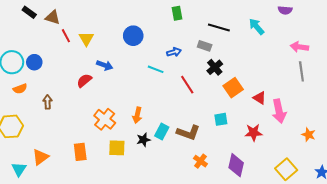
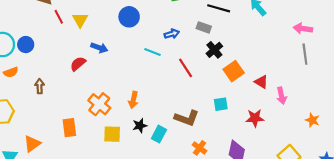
pink arrow: (279, 111) -> (282, 96), size x0.7
cyan rectangle: (162, 132) -> (159, 134), moved
orange rectangle: (80, 152) -> (69, 128), moved

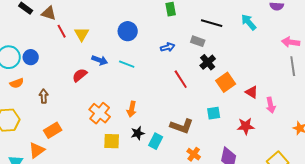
cyan line: (153, 52) -> (127, 64), moved
orange rectangle: (69, 128) -> (53, 130), moved, turned 66

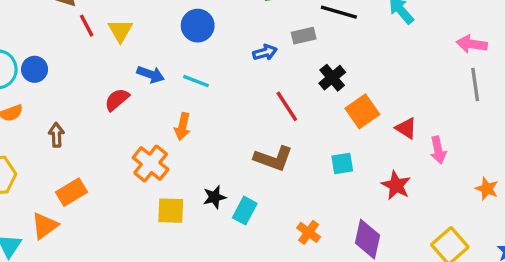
gray rectangle: (198, 41) -> (304, 36), moved, turned -32
orange arrow: (132, 109) -> (183, 126), moved
brown L-shape: (182, 126) -> (273, 158), moved
red star: (246, 126) -> (396, 185), turned 30

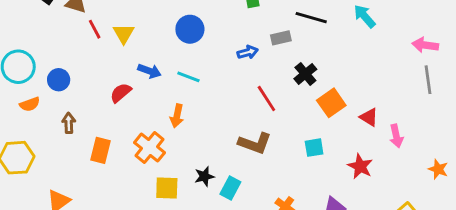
blue circle: (35, 69) -> (59, 80), moved
orange rectangle: (72, 192) -> (100, 150), moved, turned -45

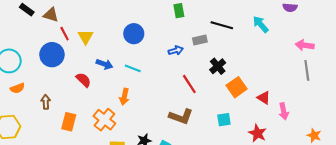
blue circle: (59, 80) -> (52, 55), moved, size x1.5
red semicircle: (121, 93) -> (83, 80), turned 84

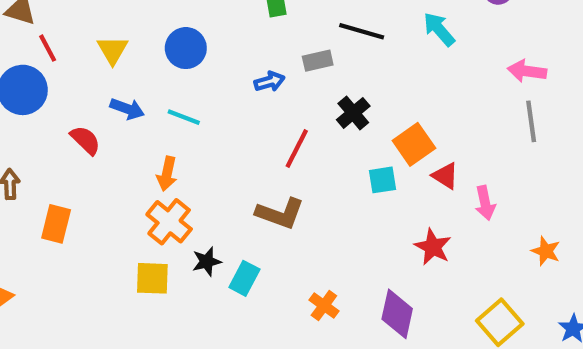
yellow triangle: (86, 37) -> (113, 50), moved
red line: (189, 84) -> (297, 149), turned 60
orange square: (237, 87) -> (414, 144), moved
orange cross: (104, 120) -> (169, 222), moved
cyan square: (224, 120) -> (383, 180), moved

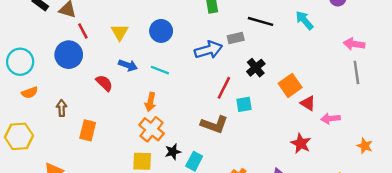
blue arrow: (270, 82) -> (208, 50), size x1.6
cyan square: (383, 180) -> (244, 104), moved
pink arrow: (485, 203) -> (330, 119), turned 96

